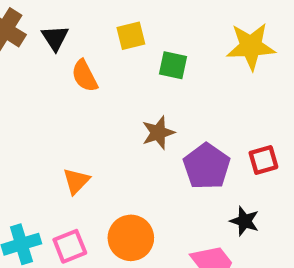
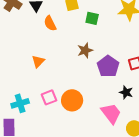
orange triangle: (76, 181) -> (38, 61), moved
pink square: (70, 246) -> (49, 97), moved

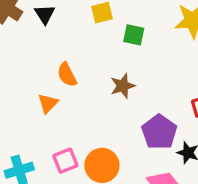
orange semicircle: (50, 23) -> (67, 75), moved
purple pentagon: (108, 66) -> (159, 132), moved

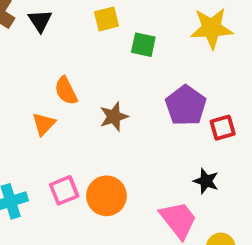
brown star: (123, 86) -> (114, 117), moved
purple pentagon: (159, 132) -> (186, 106), moved

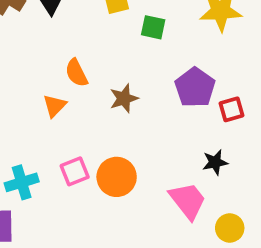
black star: (206, 181) -> (215, 162), turned -30

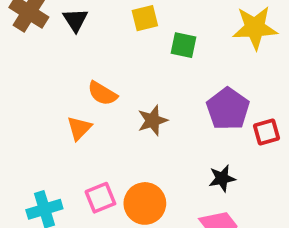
orange semicircle: (76, 73) -> (102, 93), turned -32
black star: (215, 162) -> (222, 178), moved

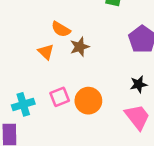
brown star: (153, 120) -> (80, 47), moved
orange triangle: (79, 128) -> (46, 52), turned -30

